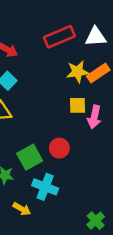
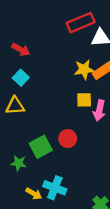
red rectangle: (59, 37) -> (81, 23), moved
cyan cross: (45, 187) -> (55, 188), moved

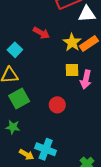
red arrow: (21, 50) -> (41, 33), moved
yellow star: (84, 69) -> (72, 42), turned -30
green square: (41, 147) -> (19, 99), moved

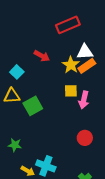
white triangle: (87, 14) -> (85, 52), moved
green square: (19, 99) -> (33, 106), moved
red circle: (57, 105) -> (85, 138), moved

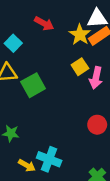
yellow square: (71, 91) -> (80, 67), turned -32

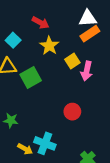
yellow star: (80, 35) -> (49, 46), moved
red circle: (97, 125) -> (72, 112), moved

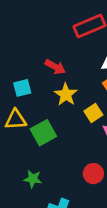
cyan square: (13, 40) -> (22, 88), turned 32
green star: (11, 120) -> (33, 179), moved

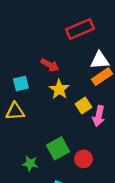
green square: (43, 133) -> (58, 148), moved

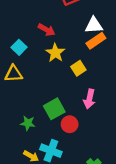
cyan square: (21, 84) -> (19, 47), turned -32
pink arrow: (99, 116) -> (89, 99), moved
red circle: (84, 159) -> (70, 124), moved

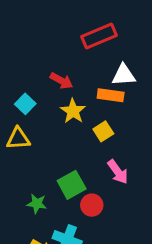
orange rectangle: (96, 41) -> (111, 95), moved, turned 42
pink arrow: (89, 99) -> (118, 172), turned -48

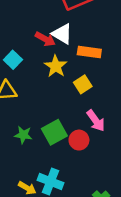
white triangle: (124, 75) -> (62, 34), moved, turned 35
green star: (37, 204) -> (23, 135), moved
red circle: (92, 205) -> (79, 140), moved

